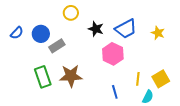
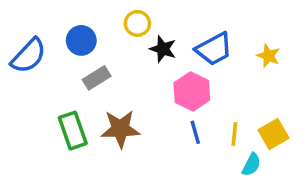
yellow circle: (71, 13) -> (137, 23), moved
blue semicircle: (17, 33) -> (29, 56), size x1.6
blue circle: (41, 34) -> (81, 40), moved
blue line: (115, 92) -> (195, 132), moved

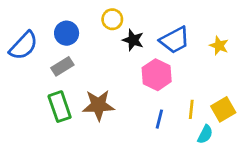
gray rectangle: (97, 78) -> (62, 66), moved
blue line: (195, 132) -> (159, 119), moved, turned 30

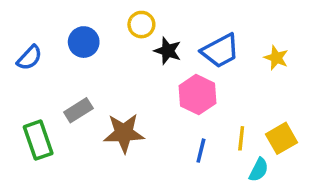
blue semicircle: (24, 46) -> (29, 58), size x0.7
gray rectangle: (62, 66) -> (78, 110), moved
green rectangle: (60, 107) -> (38, 140), moved

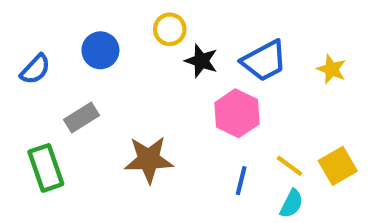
gray rectangle: (78, 110) -> (82, 118), moved
yellow line: (241, 138) -> (289, 166), turned -60
cyan semicircle: (259, 170) -> (292, 204), moved

